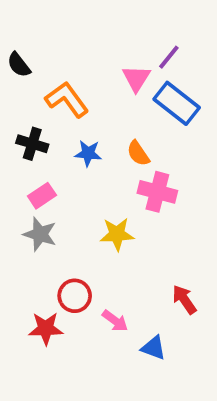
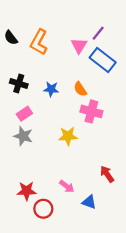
orange L-shape: (67, 99) -> (39, 42), moved, turned -115
red circle: (75, 296) -> (43, 209), moved

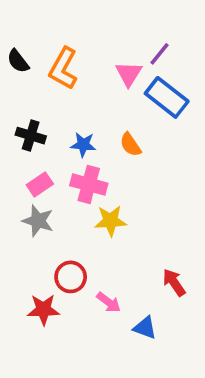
pink cross: (91, 111) -> (89, 184), moved
red circle: (43, 209) -> (71, 277), moved

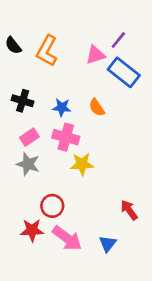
pink triangle: (129, 74) -> (95, 55), turned 40
pink arrow: (109, 302) -> (67, 238), moved, size x1.6
blue triangle: (145, 328) -> (108, 244), turned 48

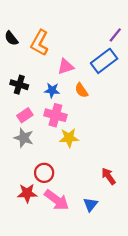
purple line: (118, 40) -> (115, 35), moved
pink triangle: (95, 55) -> (66, 67), moved
blue rectangle: (124, 72) -> (104, 61), turned -75

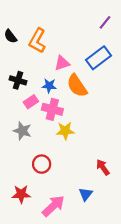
purple line: (115, 35) -> (105, 22), moved
orange semicircle: (81, 90) -> (77, 86), size x1.6
pink rectangle: (25, 115) -> (31, 102), moved
red star: (27, 193) -> (21, 194), moved
pink arrow: (57, 200) -> (53, 206), moved, turned -80

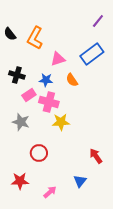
orange semicircle: (77, 86) -> (72, 80), size x0.6
pink arrow: (53, 206) -> (50, 192), size x0.6

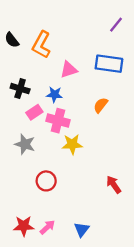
blue rectangle: (92, 54) -> (109, 64), turned 45
orange semicircle: (72, 80) -> (101, 105), moved, turned 72
red star: (20, 181) -> (24, 226), moved
blue triangle: (80, 181) -> (82, 230), moved
pink arrow: (50, 192) -> (47, 227), moved

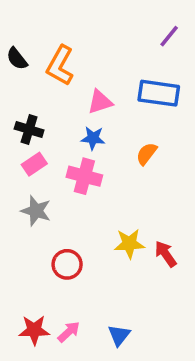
blue star: (54, 94) -> (93, 138), moved
pink rectangle: (34, 112) -> (34, 164), moved
yellow star: (72, 144) -> (129, 244), moved
red arrow: (114, 185) -> (166, 254), moved

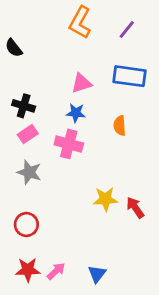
purple line: (169, 36) -> (127, 30), moved
orange L-shape: (60, 66) -> (80, 22), moved
orange semicircle: (147, 154) -> (120, 126), turned -42
red circle: (67, 264) -> (26, 224), moved

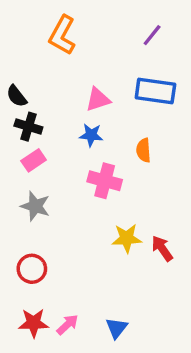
orange L-shape: (80, 22) -> (62, 35), moved
black semicircle: (14, 48) -> (17, 96), moved
pink cross: (69, 144) -> (105, 181), moved

